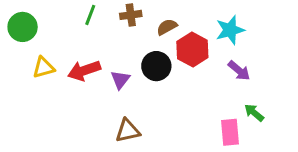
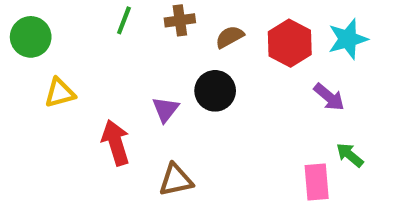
cyan star: (230, 30) -> (348, 39), moved
red hexagon: (192, 50) -> (290, 43), moved
red arrow: (84, 71) -> (116, 143), moved, turned 92

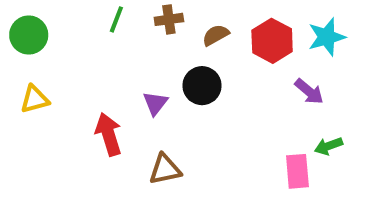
yellow triangle: (60, 93) -> (35, 99), moved
green arrow: (350, 155) -> (329, 146), turned -60

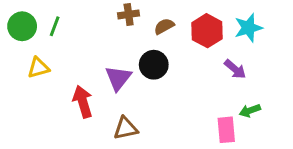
green line: (116, 19) -> (55, 26), moved
yellow triangle: (35, 99) -> (38, 68), moved
purple triangle: (155, 103) -> (118, 78), size x1.4

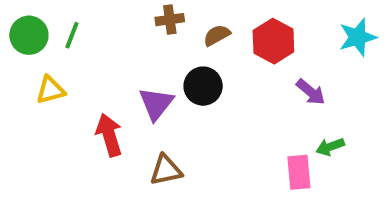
cyan star: (248, 28) -> (358, 37), moved

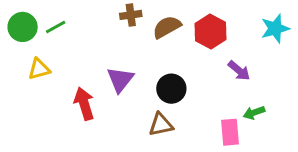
green line: (72, 35) -> (56, 27), turned 40
brown semicircle: (217, 35) -> (167, 27), size x1.4
black circle: (203, 86) -> (171, 89), moved
brown triangle: (166, 170) -> (161, 125), moved

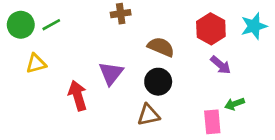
brown semicircle: (167, 27) -> (161, 47), moved, turned 52
red hexagon: (210, 31) -> (211, 29), moved

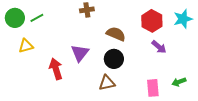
green arrow: (235, 104) -> (179, 82), moved

